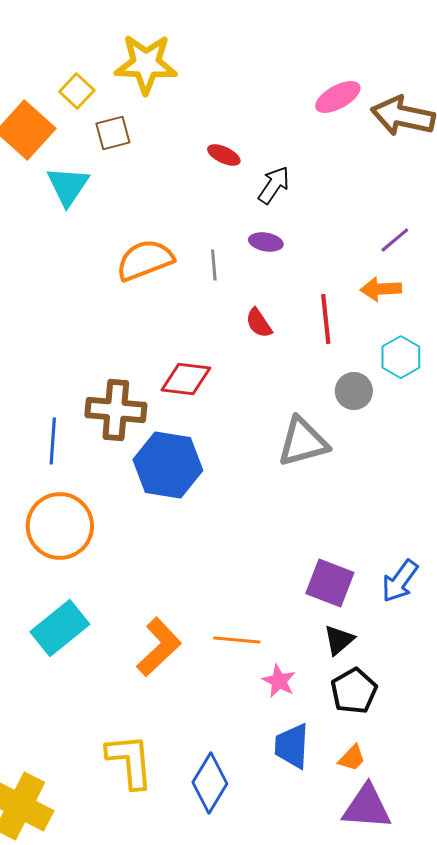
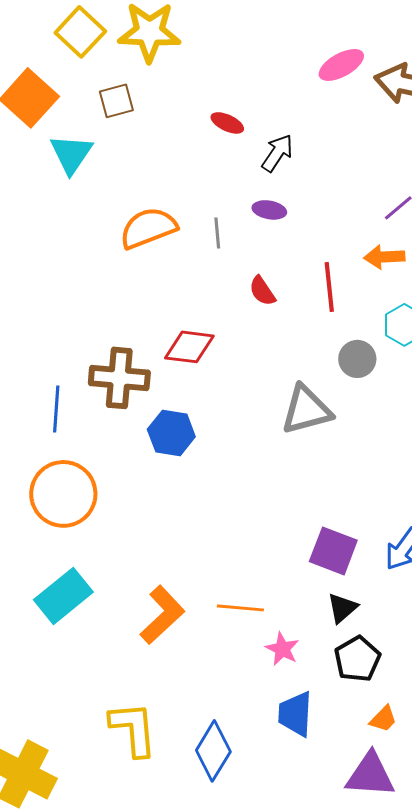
yellow square: (77, 91) -> (80, 32), moved, size x1.4
blue hexagon: (168, 465) -> (171, 433), size x0.7
orange trapezoid: (352, 758) -> (383, 719), moved

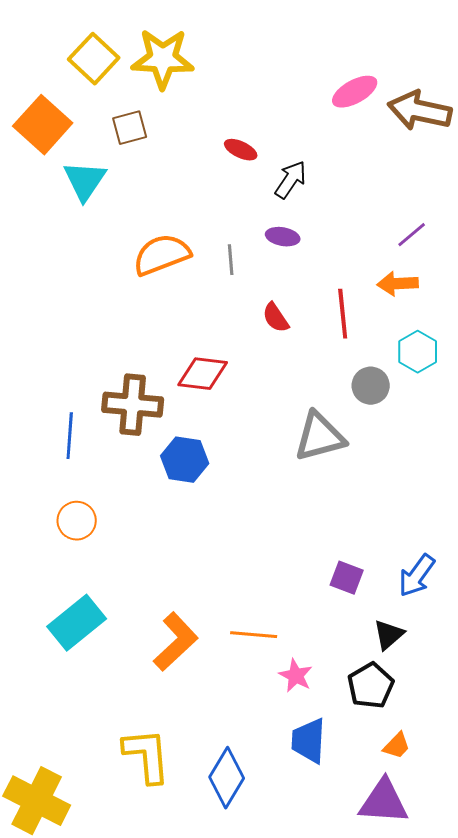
orange circle: (63, 494) -> (77, 521), size x0.6
purple square: (333, 551) -> (347, 578), size x0.7
black triangle: (342, 608) -> (389, 635), moved

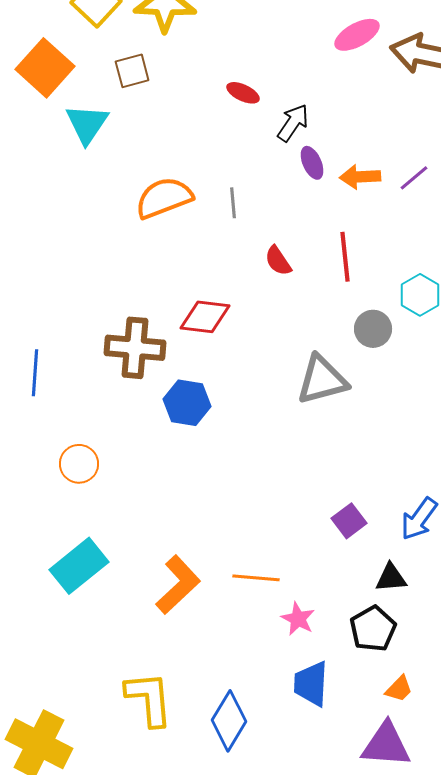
purple ellipse: (283, 237) -> (312, 163), moved, turned 56
orange arrow: (398, 284) -> (360, 177), moved
blue line: (70, 436) -> (35, 373), moved
purple square: (347, 578) -> (349, 521), turned 32
black triangle: (389, 635) -> (391, 578), turned 36

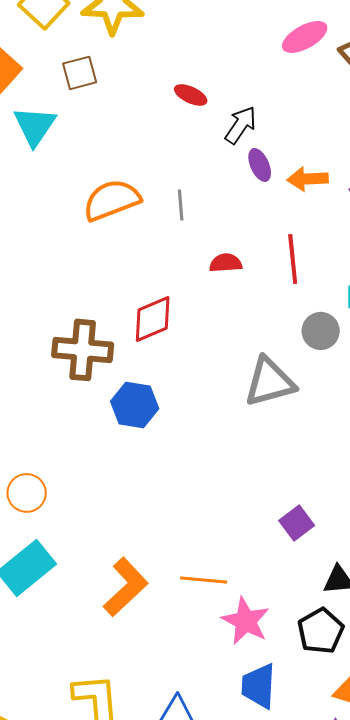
red semicircle: (278, 261) -> (226, 263), turned 120
red diamond: (205, 317) -> (153, 319), turned -30
orange circle: (79, 464) -> (27, 493), moved
pink star: (298, 619) -> (246, 621), size x1.4

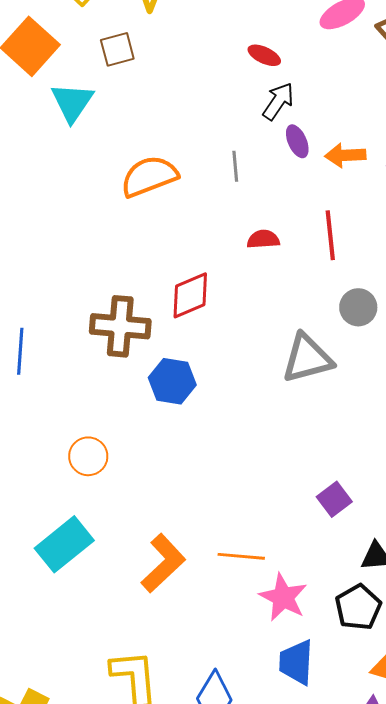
red ellipse: (191, 95) -> (264, 55), moved
gray line: (181, 205) -> (235, 166), moved
orange circle: (27, 493) -> (88, 456), moved

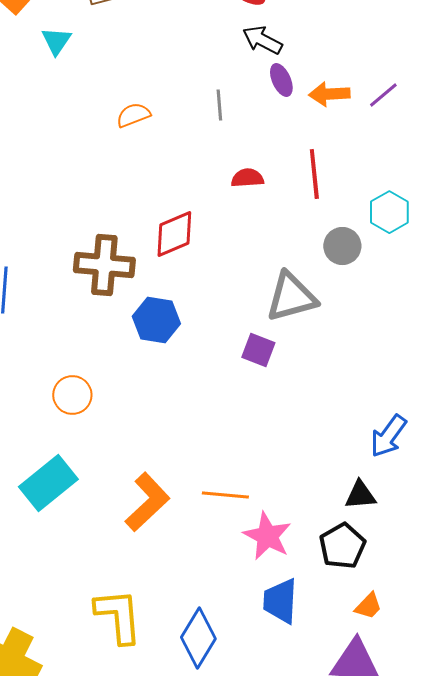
black arrow: (278, 101) -> (262, 40), turned -96
cyan triangle: (72, 102) -> (56, 41), size x0.7
orange semicircle: (149, 176) -> (133, 115), size x0.6
purple square: (334, 499) -> (258, 350), moved, turned -32

